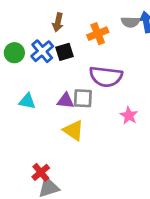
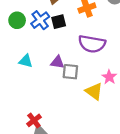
gray square: (83, 98) -> (70, 72), moved
yellow triangle: (73, 130) -> (94, 91), moved

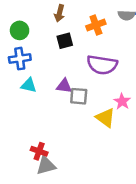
green circle: (17, 20) -> (20, 30), moved
blue cross: (40, 20) -> (20, 59), moved, turned 30
red cross: (34, 120) -> (39, 151), turned -32

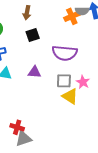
orange cross: (96, 25) -> (72, 16), moved
gray square: (79, 96) -> (64, 81), moved

